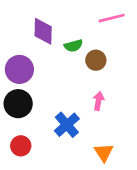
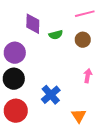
brown circle: (96, 60) -> (83, 40), moved
pink arrow: (98, 101) -> (88, 76), moved
red circle: (21, 146) -> (16, 111), size x1.5

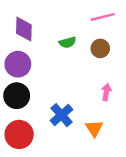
purple diamond: (33, 24) -> (24, 29), moved
orange triangle: (79, 116) -> (94, 128), moved

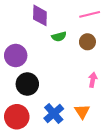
purple diamond: (24, 29) -> (40, 15), moved
black circle: (17, 96) -> (27, 84), moved
blue cross: (61, 115) -> (54, 114), moved

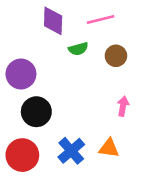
pink line: (90, 14) -> (101, 19), moved
orange triangle: (82, 111) -> (109, 148), turned -49

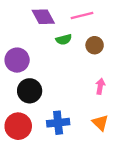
purple diamond: (53, 21) -> (43, 17), turned -30
orange triangle: (109, 148) -> (100, 123), moved, turned 36
blue cross: (71, 151) -> (58, 123), turned 35

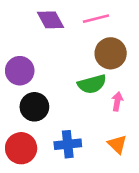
green semicircle: (64, 40) -> (92, 84), moved, size x1.5
brown circle: (95, 45) -> (111, 53), size x1.5

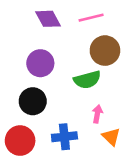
purple circle: (20, 71) -> (40, 63), moved
pink arrow: (117, 101) -> (97, 114), moved

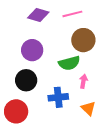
purple diamond: (48, 19) -> (38, 15), turned -45
pink arrow: (97, 114) -> (83, 81), moved
blue cross: (64, 137) -> (58, 97), moved

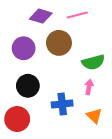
brown circle: (83, 40) -> (59, 43), moved
purple circle: (32, 50) -> (24, 48), moved
green semicircle: (69, 63) -> (93, 62), moved

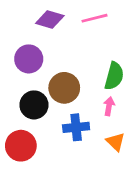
brown circle: (59, 43) -> (64, 88), moved
green semicircle: (93, 62) -> (114, 76), turned -60

